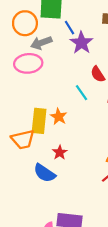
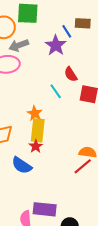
blue line: (69, 28) -> (67, 31), moved
yellow rectangle: (39, 121) -> (38, 130), moved

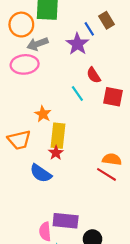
brown rectangle: (83, 23) -> (107, 20), turned 56
orange star: (35, 113) -> (43, 114), moved
red line: (83, 166) -> (107, 174), turned 72

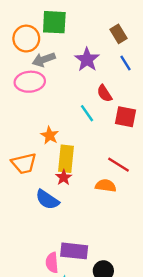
blue line: (89, 29) -> (126, 63), moved
orange semicircle: (112, 159) -> (106, 186), moved
red line: (107, 174) -> (119, 165), moved

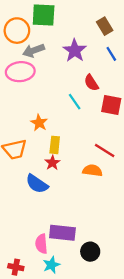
yellow rectangle: (66, 159) -> (55, 145), size x0.7

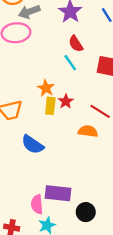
red semicircle: (91, 83) -> (76, 44), moved
orange star: (39, 123) -> (46, 88), moved
red star: (52, 163) -> (66, 101), moved

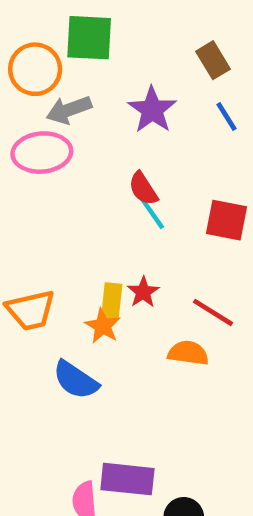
red semicircle: (76, 44) -> (143, 189), moved
orange star: (46, 88) -> (103, 326), moved

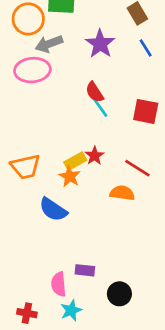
yellow rectangle: (112, 301) -> (75, 161), turned 55
purple rectangle: (127, 479) -> (85, 270), size x0.6

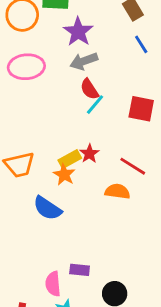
gray arrow: (49, 44) -> (84, 61), moved
purple star: (100, 44) -> (78, 32), moved
cyan line: (100, 107) -> (95, 105), turned 75

